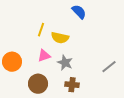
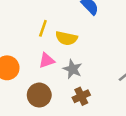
brown cross: (72, 85) -> (81, 96), turned -32

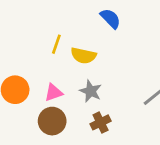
pink triangle: (47, 60) -> (54, 93), moved

